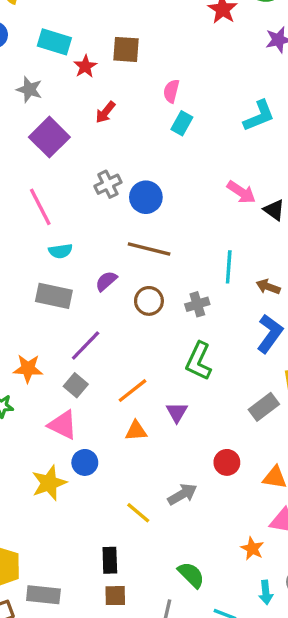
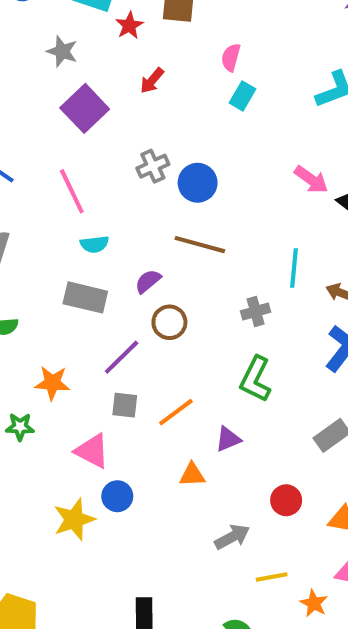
brown circle: (149, 301) -> (169, 322), moved
gray square: (76, 385) -> (125, 405), moved, turned -35
purple triangle: (177, 412) -> (228, 439), turned 35
orange triangle: (136, 431) -> (192, 475), moved
yellow line: (138, 513) -> (272, 577), moved, turned -52

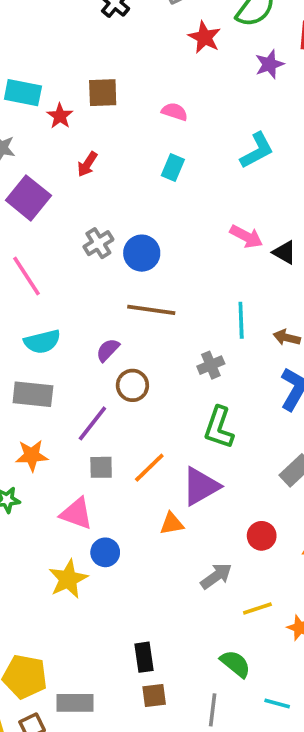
pink semicircle: (231, 57) -> (175, 112), moved, turned 100
cyan semicircle: (94, 244) -> (42, 342), moved, size x1.4
gray rectangle: (85, 297) -> (33, 394), moved
purple triangle: (228, 439) -> (201, 486), size x1.6

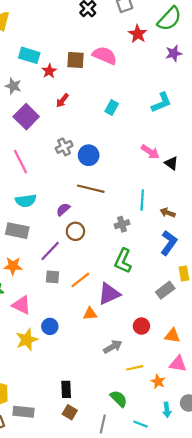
pink semicircle: (175, 112) -> (105, 56), moved, size x1.6
pink triangle: (77, 514) -> (21, 305), moved
brown square: (154, 695) -> (70, 412), turned 32

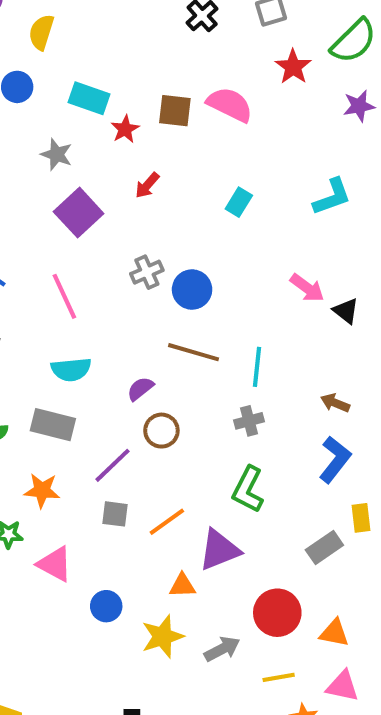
cyan line: (142, 200) -> (257, 367), moved
red circle: (141, 326) -> (277, 613), size x1.5
yellow star: (27, 340) -> (162, 637), moved
yellow line: (135, 368) -> (279, 677), moved

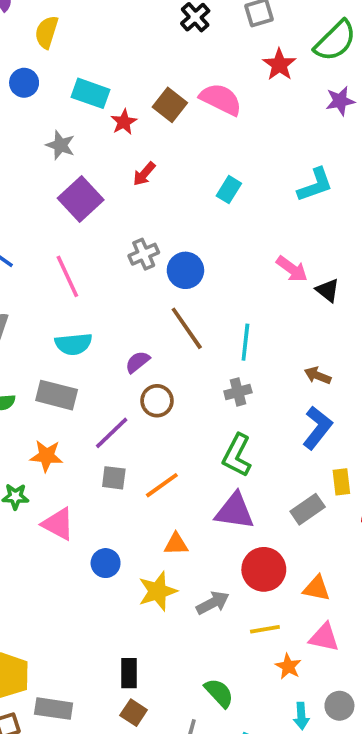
brown square: (175, 111) -> (170, 105), turned 32
brown line: (193, 352) -> (187, 328), turned 39
purple triangle: (219, 550) -> (235, 511), moved, turned 30

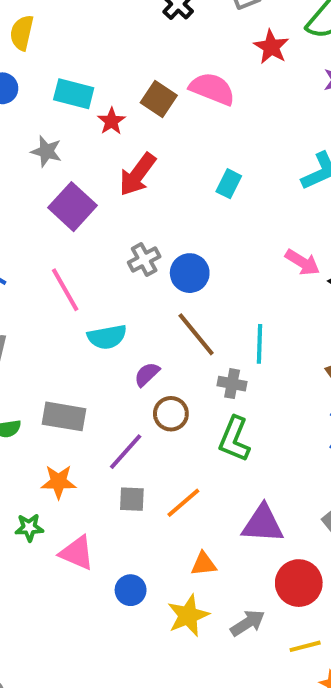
red arrow: (144, 174) -> (138, 174), size x1.6
cyan semicircle: (74, 344) -> (107, 337), moved
gray cross: (238, 392) -> (232, 384), moved, turned 30
green L-shape: (237, 455) -> (234, 439), moved

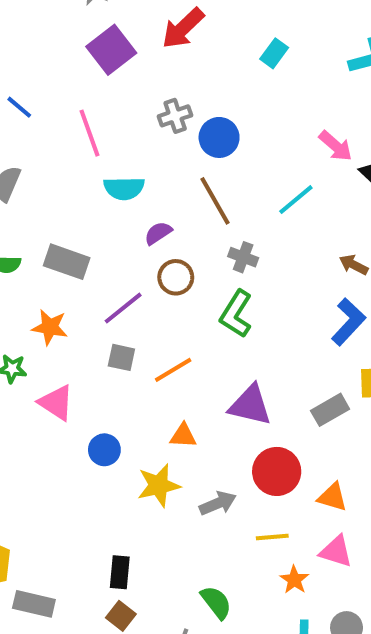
cyan line: (259, 344) -> (296, 200), moved, turned 39

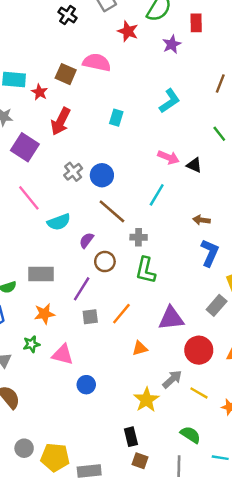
blue circle: (104, 450) -> (86, 385), moved
yellow star: (159, 485) -> (146, 400), moved
yellow line: (272, 537) -> (199, 393), moved, turned 54

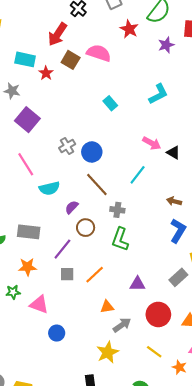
cyan rectangle: (116, 118) -> (110, 103), turned -64
red arrow: (61, 121) -> (57, 34), moved
purple triangle: (171, 318) -> (138, 284), size x0.7
gray arrow: (172, 379) -> (122, 325), moved

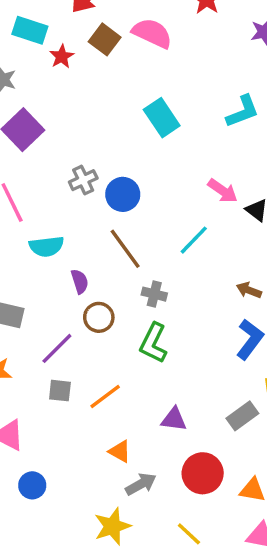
cyan rectangle: (110, 103) -> (162, 118), size x1.5
purple semicircle: (72, 207) -> (80, 281), turned 112
orange triangle: (107, 307) -> (120, 451), turned 32

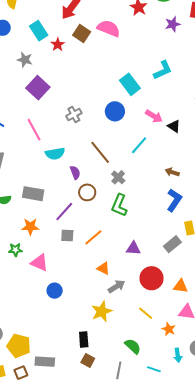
cyan rectangle: (30, 30) -> (39, 31), turned 42
cyan rectangle: (162, 118) -> (130, 84), moved
blue circle: (123, 194) -> (115, 111), moved
gray cross: (154, 294) -> (118, 177), turned 32

